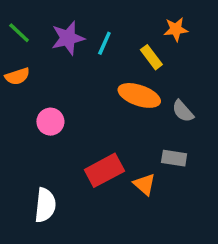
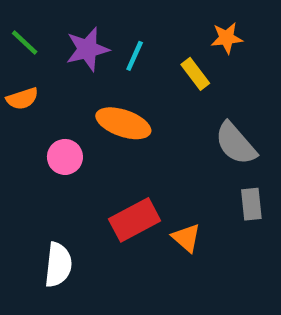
orange ellipse: (139, 95) -> (123, 123), moved
gray semicircle: (183, 111) -> (236, 143), size x1.5
gray rectangle: (174, 158) -> (251, 204), moved, turned 75

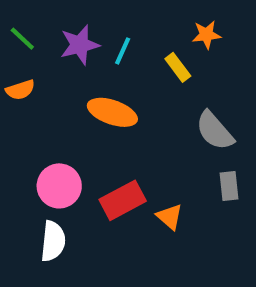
pink circle: (65, 157) -> (59, 186), moved, size x1.4

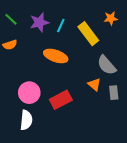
orange star: (206, 35) -> (111, 18), moved
yellow rectangle: (178, 67) -> (88, 34), size x1.6
orange triangle: (170, 217) -> (94, 84), moved

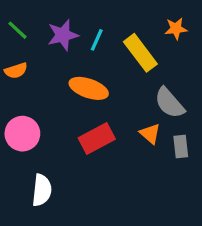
pink circle: (29, 93) -> (22, 134), moved
red rectangle: (61, 100) -> (97, 138), moved

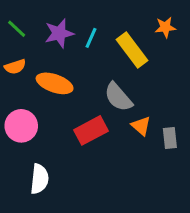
orange ellipse: (89, 88) -> (55, 83), moved
gray semicircle: (169, 103) -> (118, 97), moved

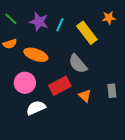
purple star: (59, 33) -> (39, 22), turned 30
pink circle: (21, 126) -> (25, 83), moved
orange triangle: (141, 126) -> (85, 96), moved
white semicircle: (39, 179) -> (36, 108), moved, turned -120

